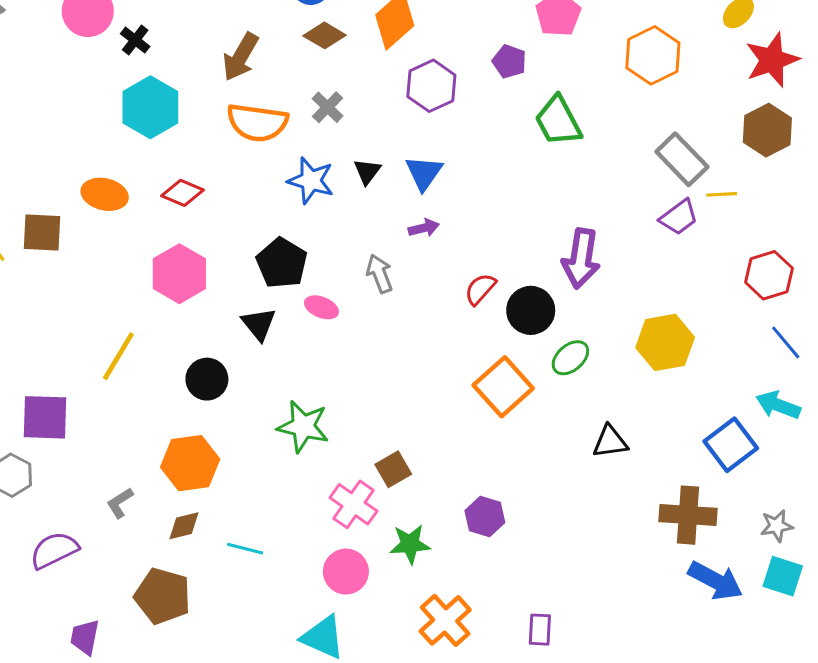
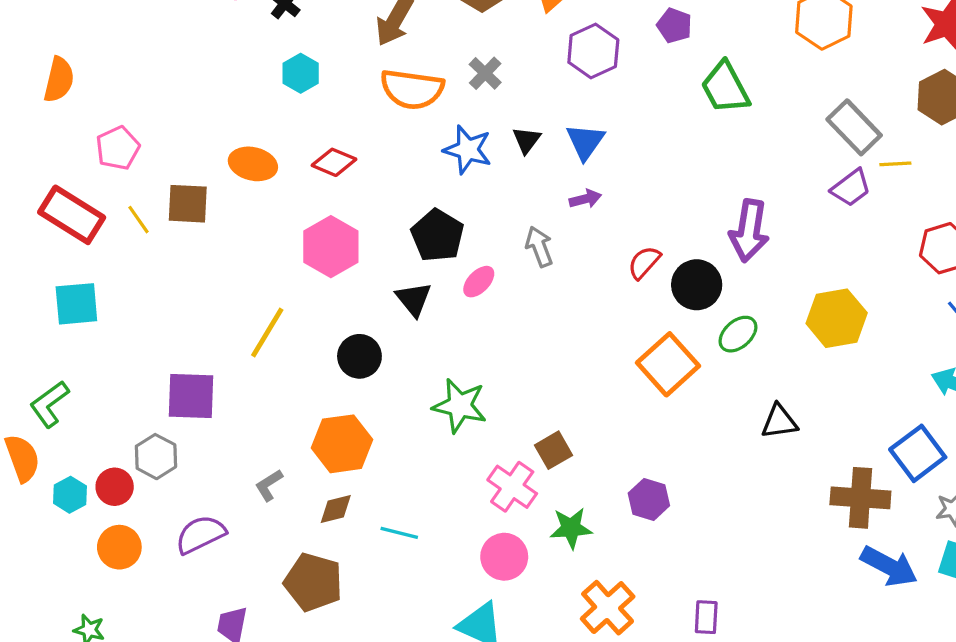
cyan hexagon: (150, 107) -> (301, 73), size x0.6
pink ellipse: (321, 307) -> (479, 282), turned -68
blue square: (731, 445) -> (918, 453), moved

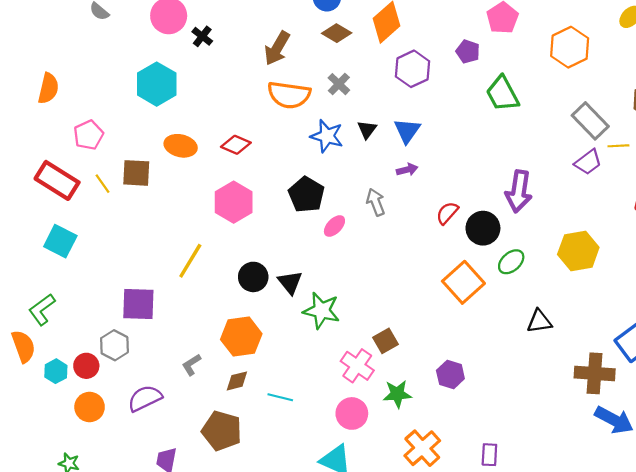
cyan hexagon: (301, 73) -> (157, 84), moved, size x1.6
black triangle: (414, 299) -> (290, 282), moved
cyan square: (76, 304) -> (60, 241), turned 32

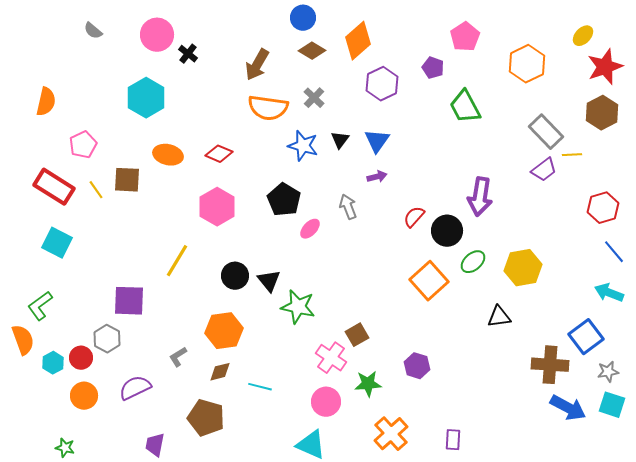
yellow hexagon: (578, 251) -> (523, 268), moved

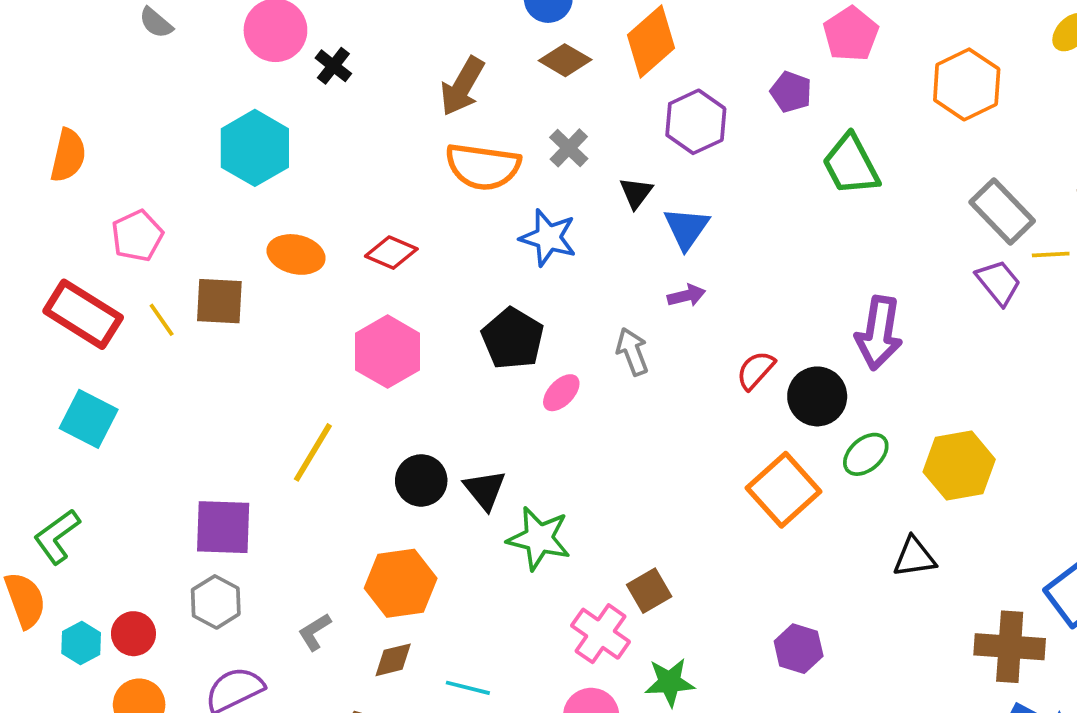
black triangle: (340, 140) -> (636, 193), moved
purple trapezoid: (544, 170) -> (998, 282), turned -92
gray hexagon: (107, 339) -> (216, 602), moved
purple hexagon: (417, 366) -> (799, 649), moved

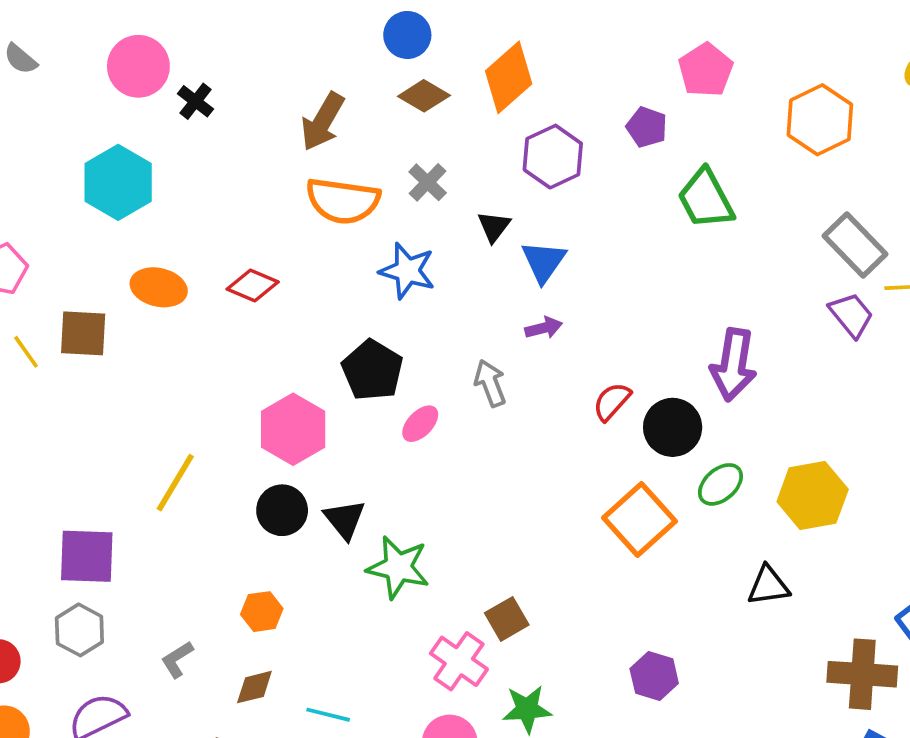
pink hexagon: (388, 352) -> (293, 429), moved
orange hexagon: (401, 583) -> (262, 612), size x0.6

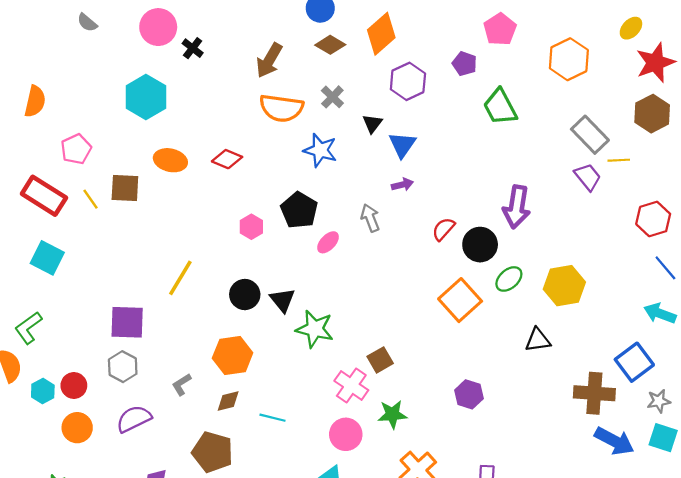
pink hexagon: (293, 429) -> (251, 227), moved, size x0.6
orange hexagon: (262, 612) -> (233, 356), size x1.6

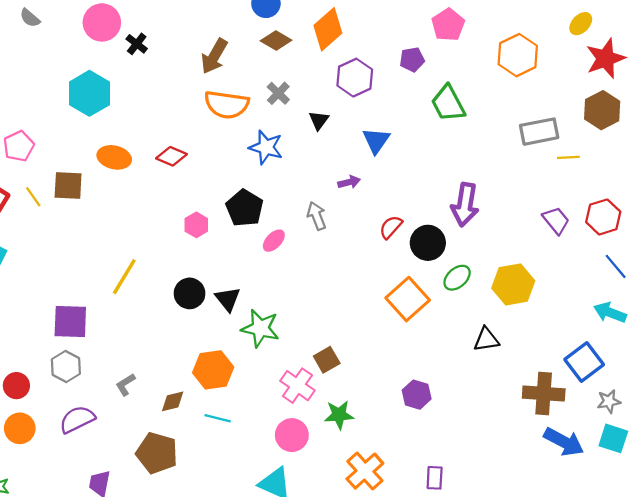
purple pentagon: (465, 64) -> (412, 60), turned -30
gray rectangle: (590, 135) -> (539, 132), turned -57
blue triangle: (402, 145) -> (376, 141), moved
purple trapezoid: (588, 177) -> (556, 220), moved
orange hexagon: (233, 356) -> (213, 370), moved

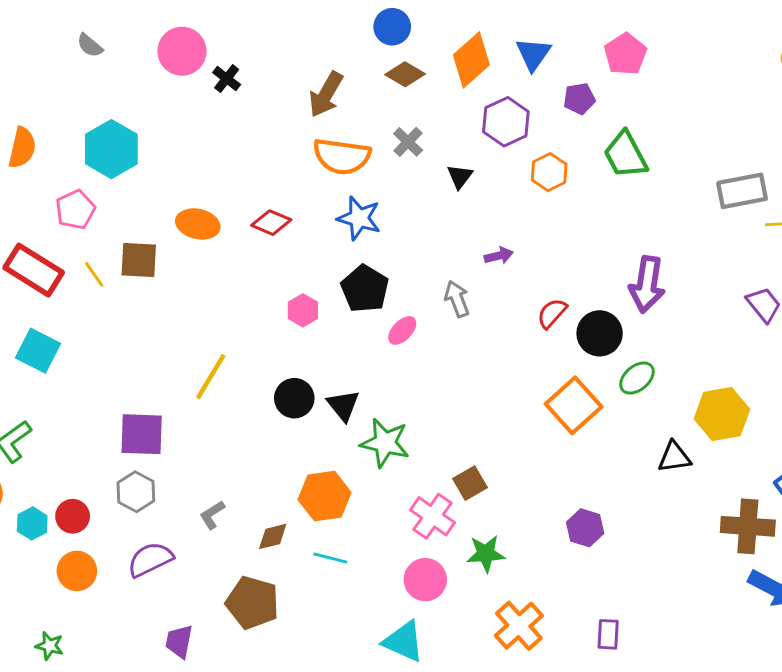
orange hexagon: (518, 55) -> (549, 172), moved, size x0.7
cyan hexagon: (89, 93) -> (111, 149), moved
blue triangle: (376, 141) -> (533, 54), moved
blue star: (266, 147) -> (359, 218), moved
yellow hexagon: (513, 284) -> (722, 414), moved

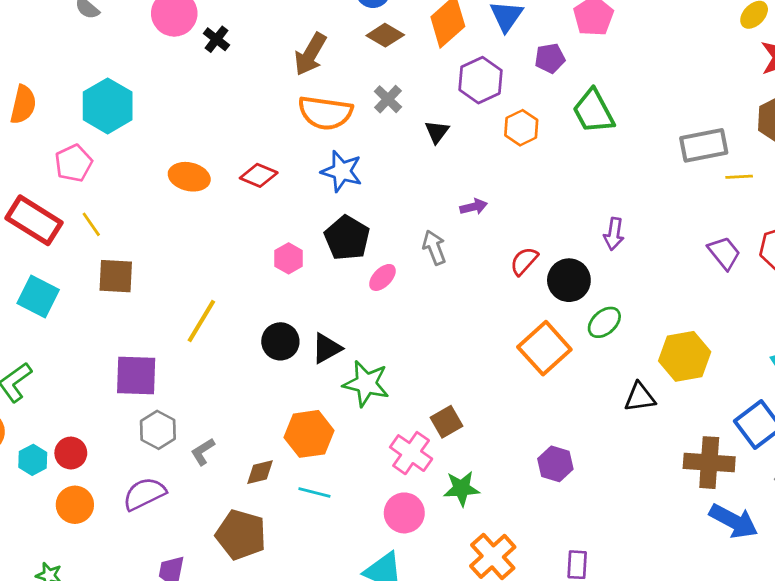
brown square: (139, 260) -> (116, 276), moved
purple arrow: (647, 284) -> (614, 234), size x0.6
black triangle: (343, 405) -> (327, 348), turned 40
gray hexagon: (136, 492) -> (158, 430), moved

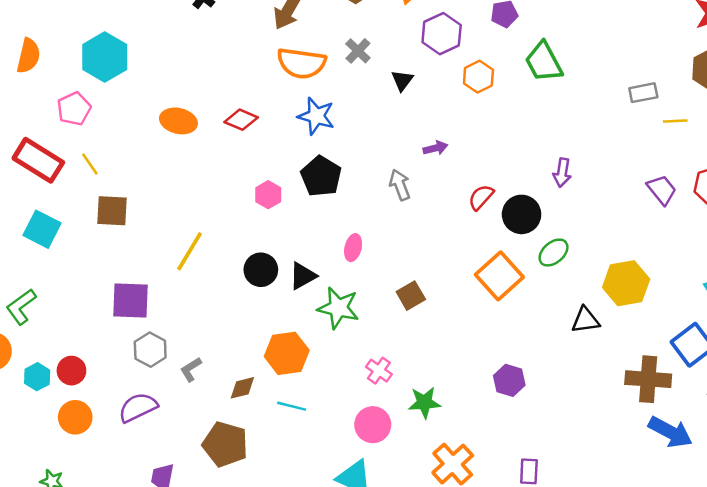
gray rectangle: (704, 145) -> (643, 93), size x0.7
pink ellipse: (382, 277) -> (353, 248), moved, turned -30
brown square: (446, 422) -> (411, 296), moved
pink cross: (411, 453) -> (379, 371), size x0.7

